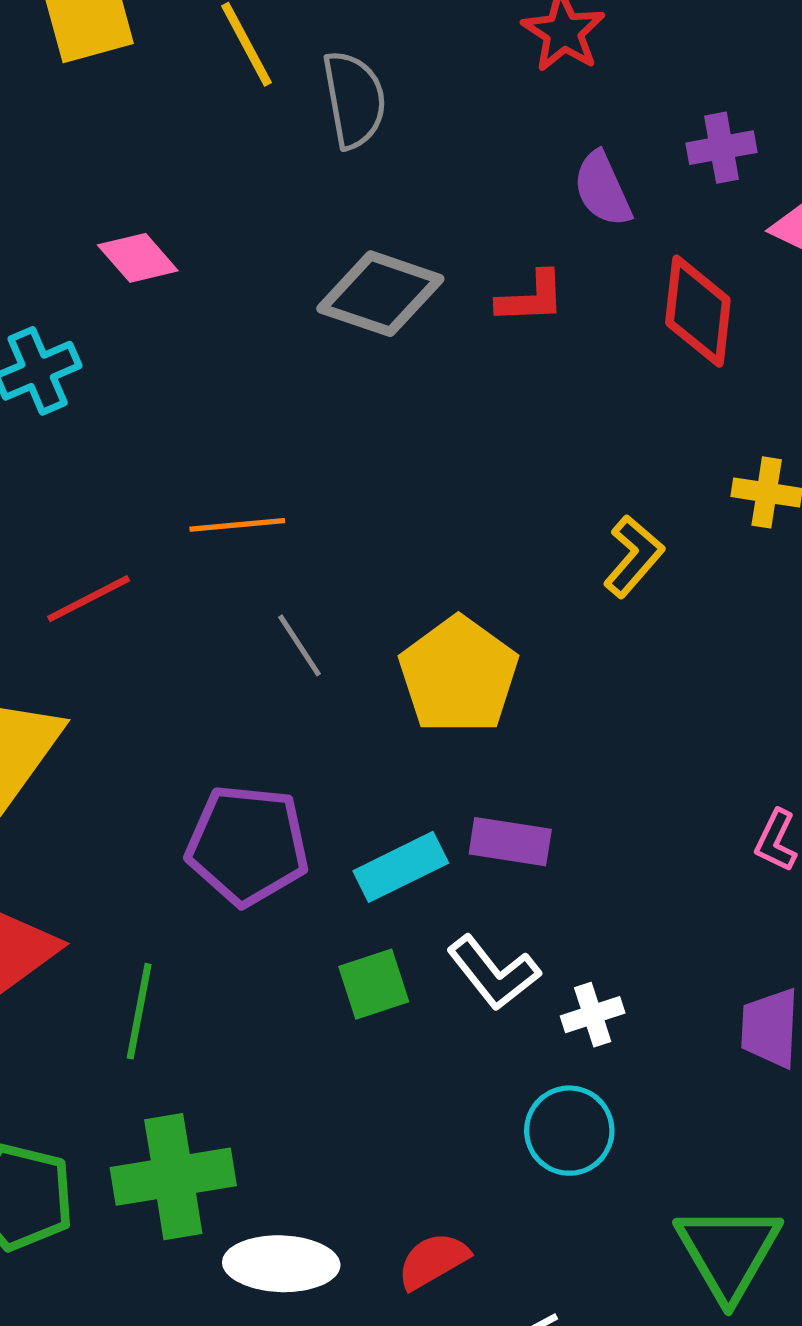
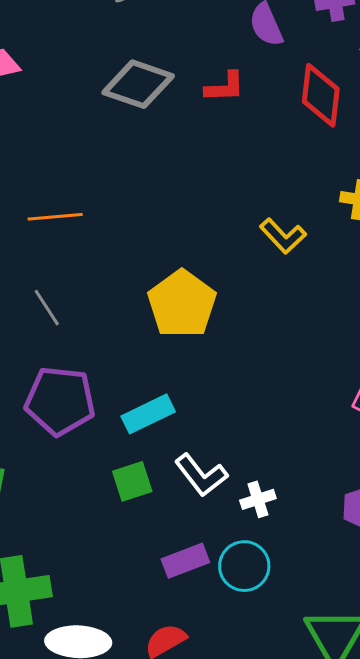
yellow L-shape: (634, 556) -> (283, 236), turned 96
gray line: (300, 645) -> (47, 308), moved
purple rectangle: (510, 842) -> (185, 561), moved, turned -30

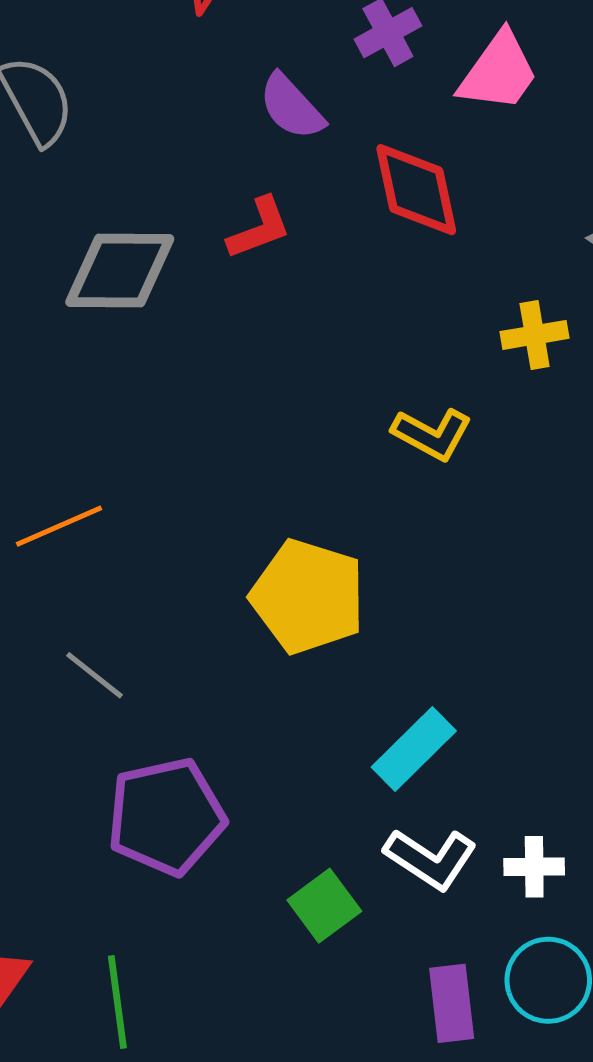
cyan rectangle: (148, 414) -> (414, 749), moved
white cross: (258, 499) -> (534, 867), turned 36
purple rectangle: (185, 561) -> (452, 1003), turned -57

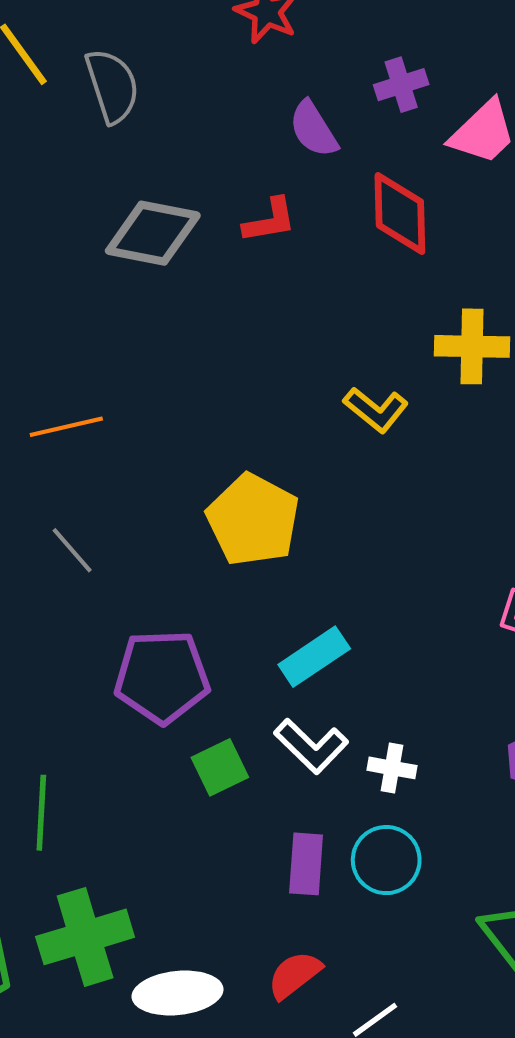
yellow cross: (535, 335) -> (472, 346), size x1.4
purple pentagon: (166, 817) -> (162, 677), moved

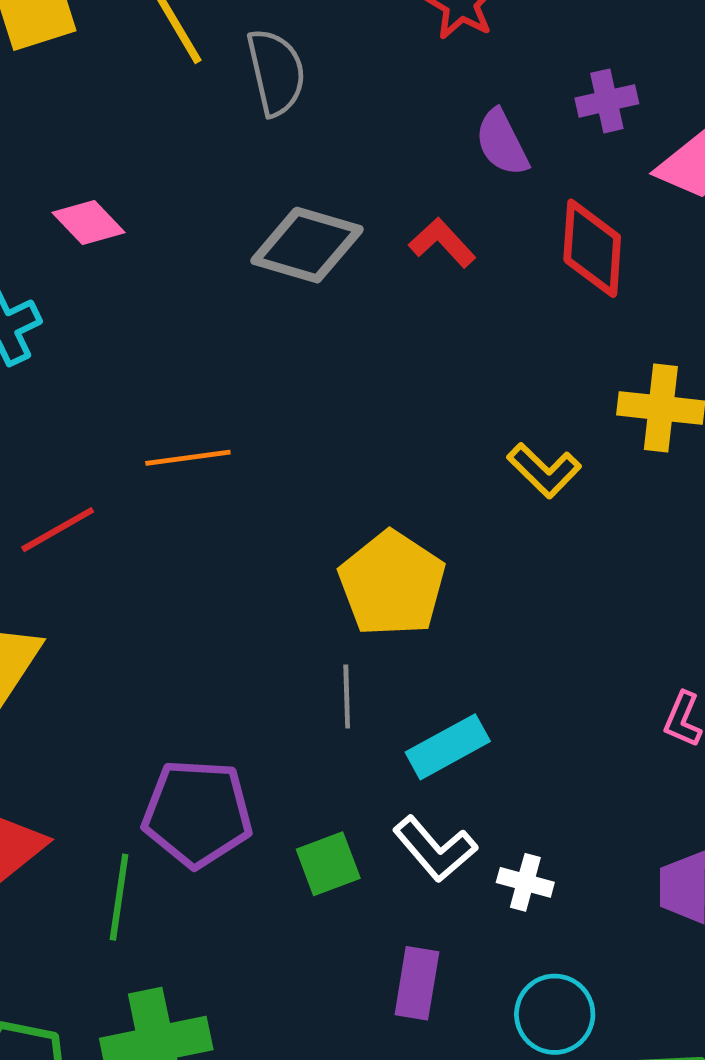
red L-shape: (270, 220) -> (442, 243), turned -128
gray line: (72, 550) -> (347, 696), moved, turned 34
purple pentagon: (162, 677) -> (197, 813), moved
cyan circle: (386, 860) -> (555, 1014), moved

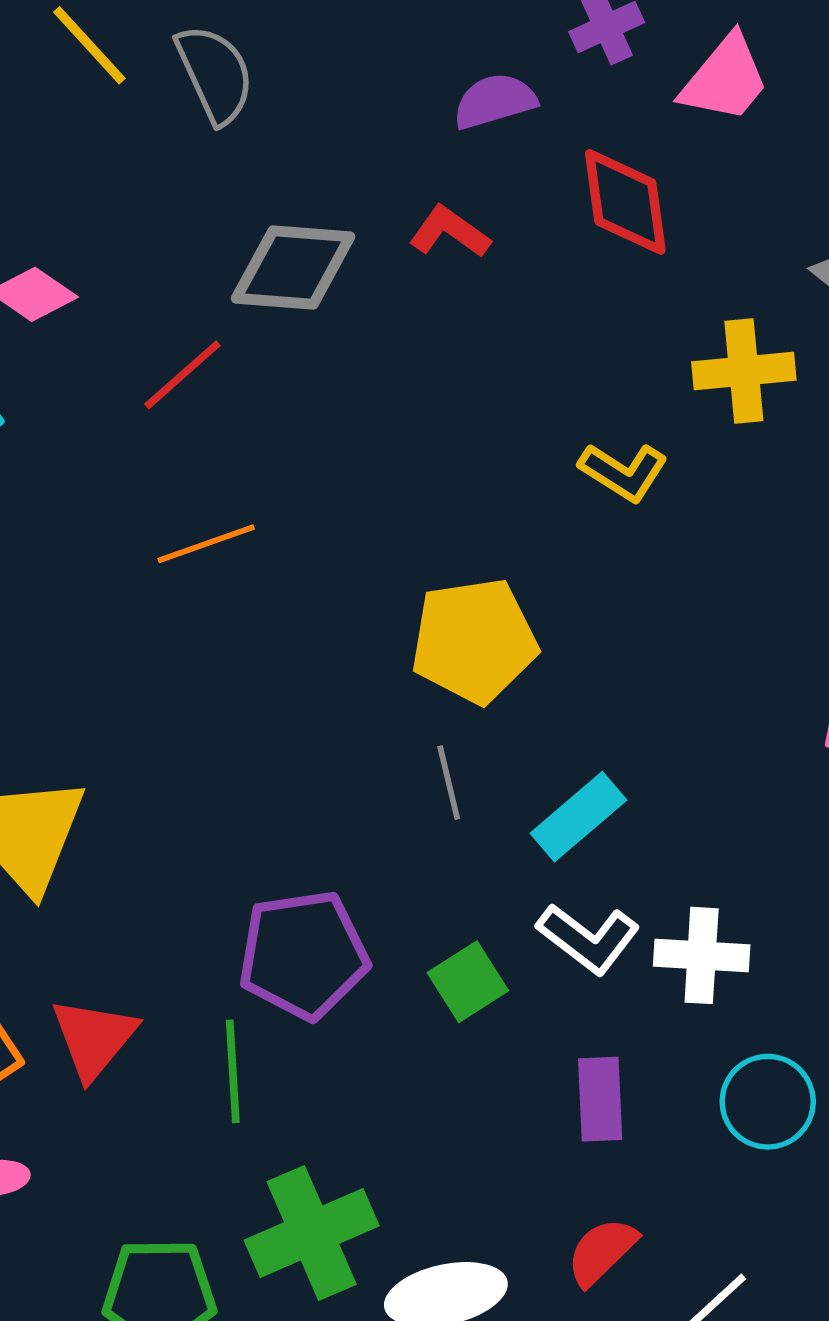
purple semicircle: (502, 143) -> (495, 101), turned 112
red line: (58, 530) -> (182, 375), moved
yellow pentagon: (392, 584) -> (474, 641), turned -30
white cross: (525, 882) -> (702, 955), size x1.4

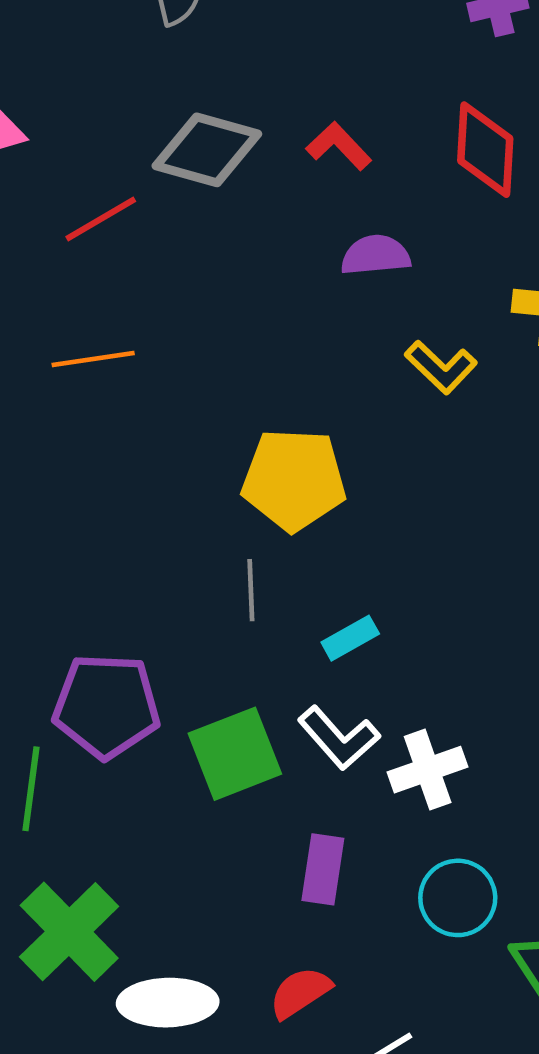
purple semicircle: (495, 101) -> (376, 255), moved
cyan rectangle: (578, 817) -> (350, 638), size x0.7
white cross: (702, 955) -> (428, 770), turned -34
green square: (468, 982) -> (235, 754), size x1.5
green cross: (312, 1233) -> (69, 932), turned -32

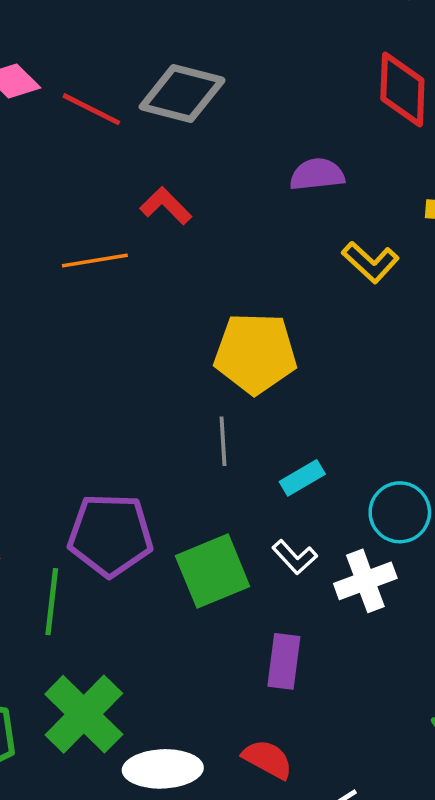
red L-shape: (339, 146) -> (166, 206), moved
red line: (101, 219) -> (91, 109), moved, turned 58
white L-shape: (339, 738) -> (295, 557), size x0.7
cyan circle: (458, 898) -> (400, 512), moved
red semicircle: (300, 993) -> (268, 759), turned 63

